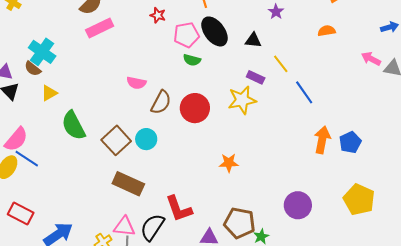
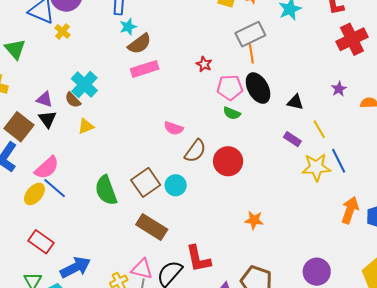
purple star: (276, 12) -> (339, 89), moved
yellow star: (242, 100) -> (316, 167), moved
green semicircle: (73, 126) -> (106, 190), moved

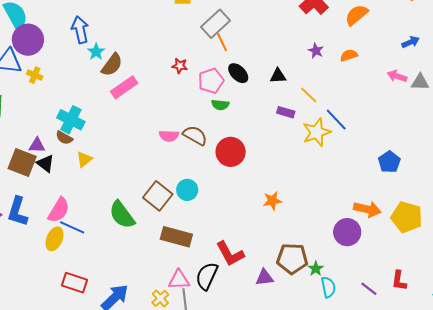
black ellipse: (258, 88) -> (238, 73), size x0.7
brown square: (19, 127) -> (22, 163), moved
brown semicircle: (195, 151) -> (195, 135), moved, turned -80
orange arrow: (350, 210) -> (367, 209), moved, turned 100

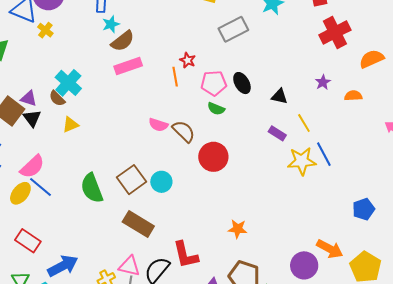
orange line: (222, 42) -> (175, 77), moved
orange star: (272, 201) -> (238, 229), moved

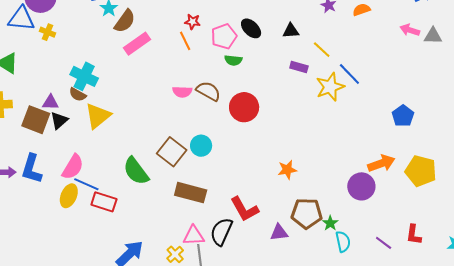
black triangle: (32, 118) -> (59, 120), turned 42
yellow triangle: (71, 125) -> (98, 116), size x1.6
red rectangle: (28, 241) -> (104, 202), moved
orange arrow: (330, 249) -> (381, 163), turned -32

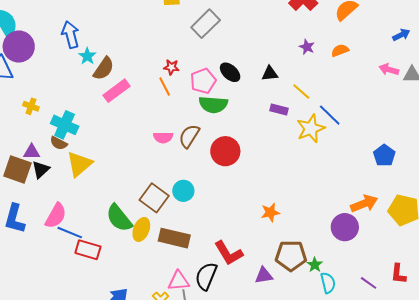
yellow cross: (48, 32) -> (31, 106), moved
green semicircle: (233, 60) -> (213, 105), size x1.6
brown semicircle: (208, 91) -> (189, 136), turned -85
yellow ellipse: (69, 196) -> (141, 229), moved

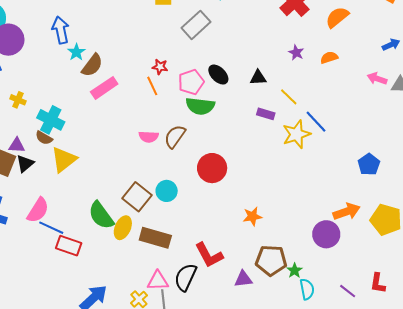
red circle: (225, 151) -> (212, 168), moved

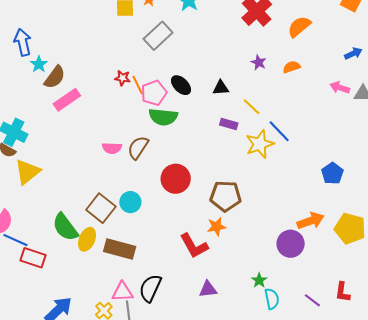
orange line: (152, 86) -> (138, 85), moved
red L-shape: (209, 255) -> (194, 246), moved
brown pentagon: (271, 260) -> (225, 196), moved

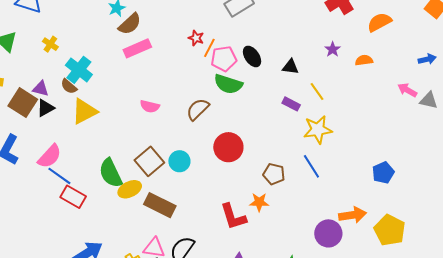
orange line: (138, 85) -> (209, 48), turned 42
blue line: (279, 131) -> (311, 166), moved
pink semicircle: (112, 148) -> (150, 106), moved
brown pentagon: (225, 196) -> (274, 174), size x0.7
yellow ellipse: (87, 239) -> (130, 189), turned 30

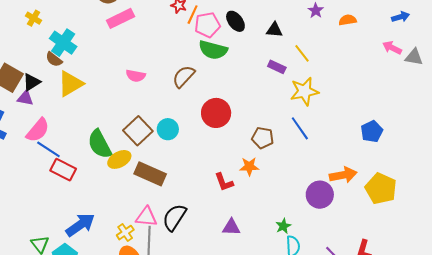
blue arrow: (427, 59) -> (401, 17), moved
purple triangle: (41, 89) -> (25, 98), moved
red L-shape: (233, 217) -> (224, 182), size x0.7

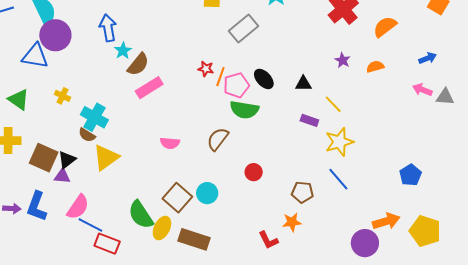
red circle: (216, 113) -> (254, 172), size x0.6
yellow ellipse: (119, 159) -> (162, 228), turned -30

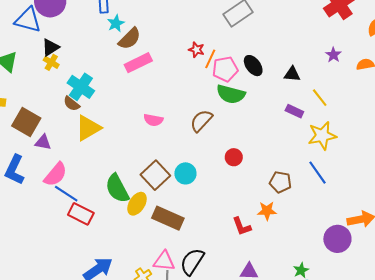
black triangle: (67, 160) -> (50, 47), moved

